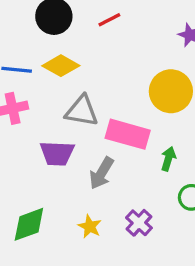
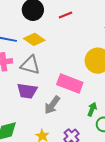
gray triangle: (82, 111) -> (30, 65), moved
green arrow: (168, 159) -> (92, 109), moved

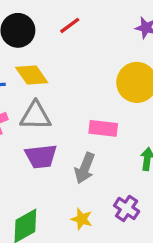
yellow diamond: (34, 39) -> (32, 75), turned 35
pink rectangle: (70, 84) -> (103, 128), size x0.7

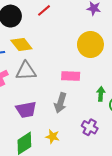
purple trapezoid: (41, 156) -> (26, 110), moved
yellow star: (82, 219) -> (53, 137), moved

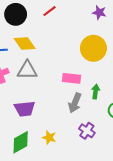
green arrow: (101, 94) -> (96, 92), moved
gray arrow: (60, 103) -> (75, 103), moved

